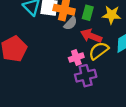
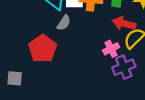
gray semicircle: (71, 23) -> (64, 23), moved

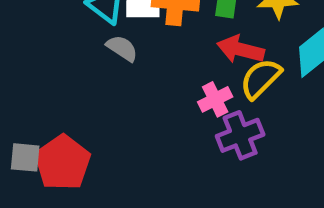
gray semicircle: (64, 23) -> (122, 48), turned -91
red pentagon: (43, 49) -> (63, 163), moved

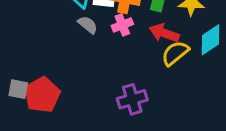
pink cross: (215, 99) -> (122, 25), moved
purple cross: (240, 135) -> (132, 99), moved

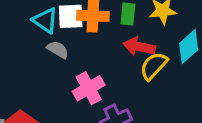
pink cross: (122, 25) -> (89, 88), moved, size x1.4

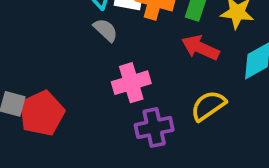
yellow semicircle: (154, 66) -> (208, 106), moved

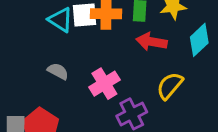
gray semicircle: (106, 30) -> (58, 71), moved

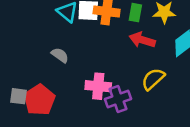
pink cross: (104, 84) -> (98, 86), moved, turned 30

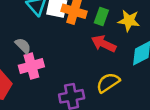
pink cross: (98, 86) -> (31, 66), moved, turned -30

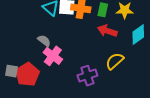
pink cross: (31, 66) -> (53, 56), turned -30

